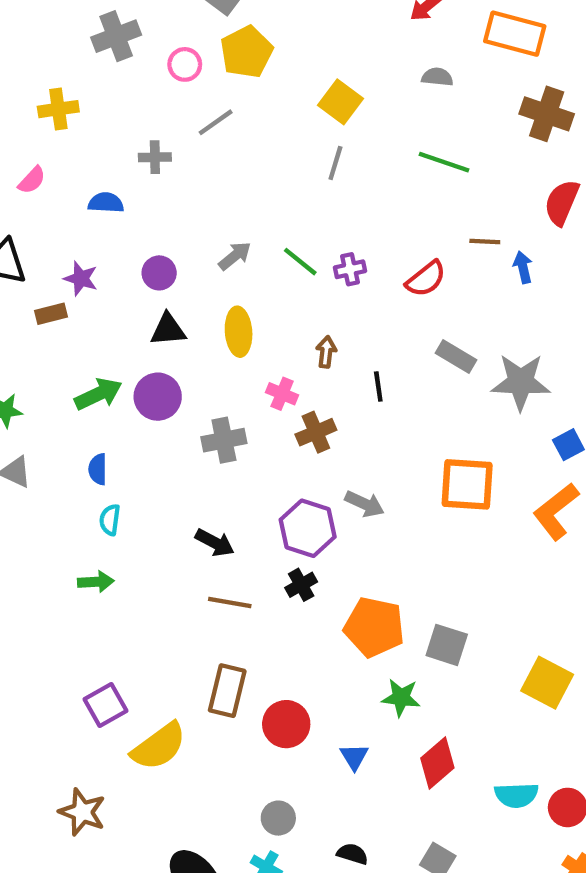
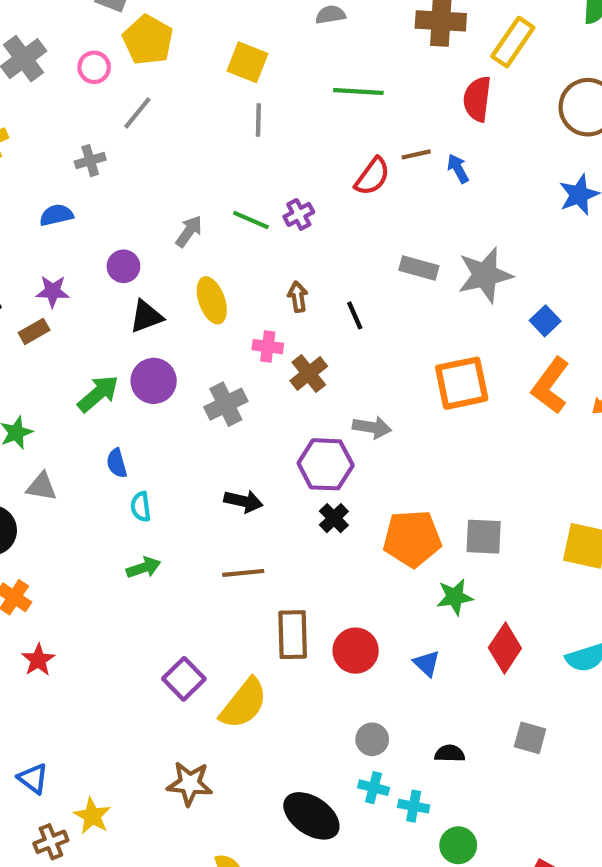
red semicircle: (426, 279) -> (372, 176), moved
brown line: (230, 603) -> (243, 573), moved

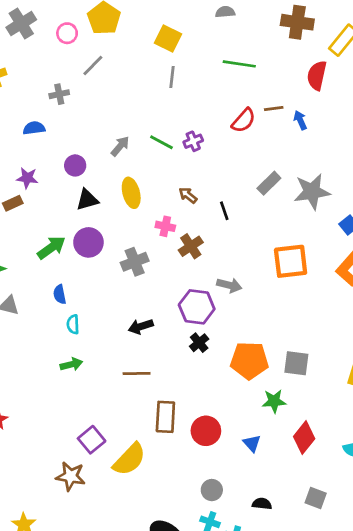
gray rectangle: (419, 268) -> (269, 183), turned -65
brown arrow: (298, 297) -> (188, 195), turned -48
black arrow: (243, 501) -> (141, 326), turned 145
brown star: (190, 784) -> (71, 476), moved

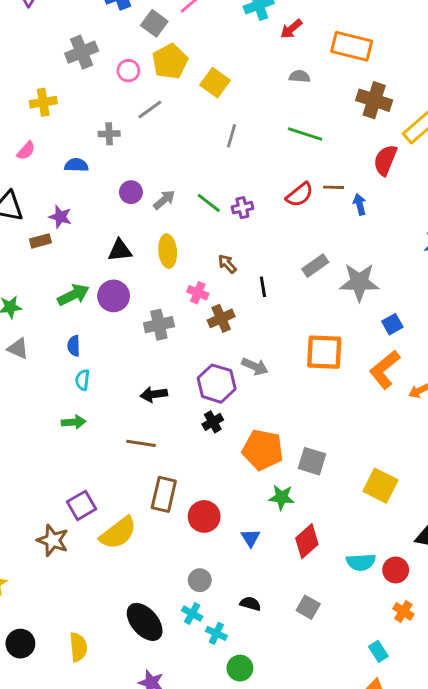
yellow square: (168, 38) -> (215, 83), moved
purple circle: (75, 165) -> (131, 192), moved

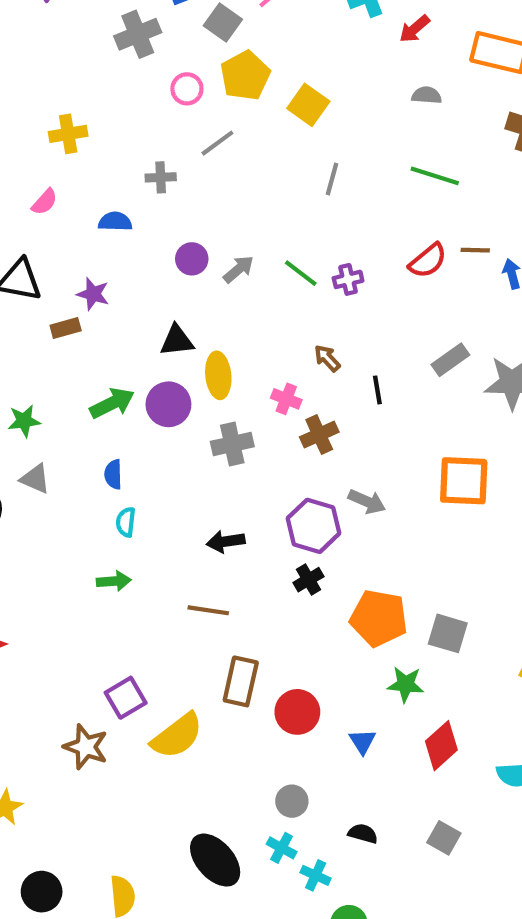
gray cross: (82, 52) -> (138, 34), moved
yellow ellipse: (168, 251) -> (218, 375), moved

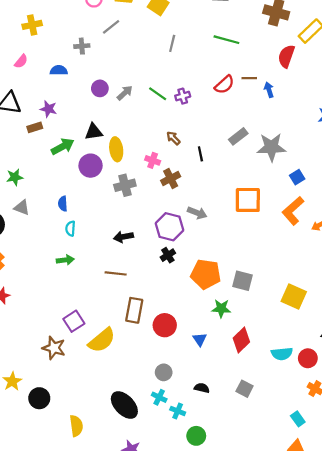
green arrow: (112, 403) -> (63, 146), moved
black circle: (42, 892) -> (39, 398), moved

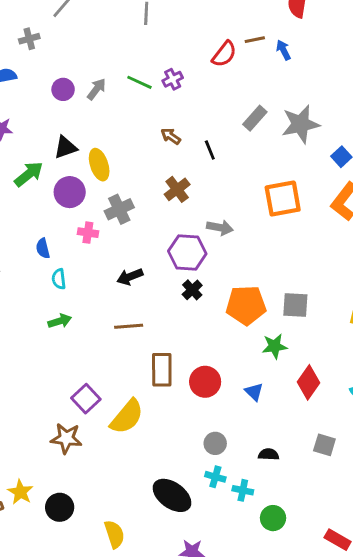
pink cross: (153, 160) -> (88, 233), moved

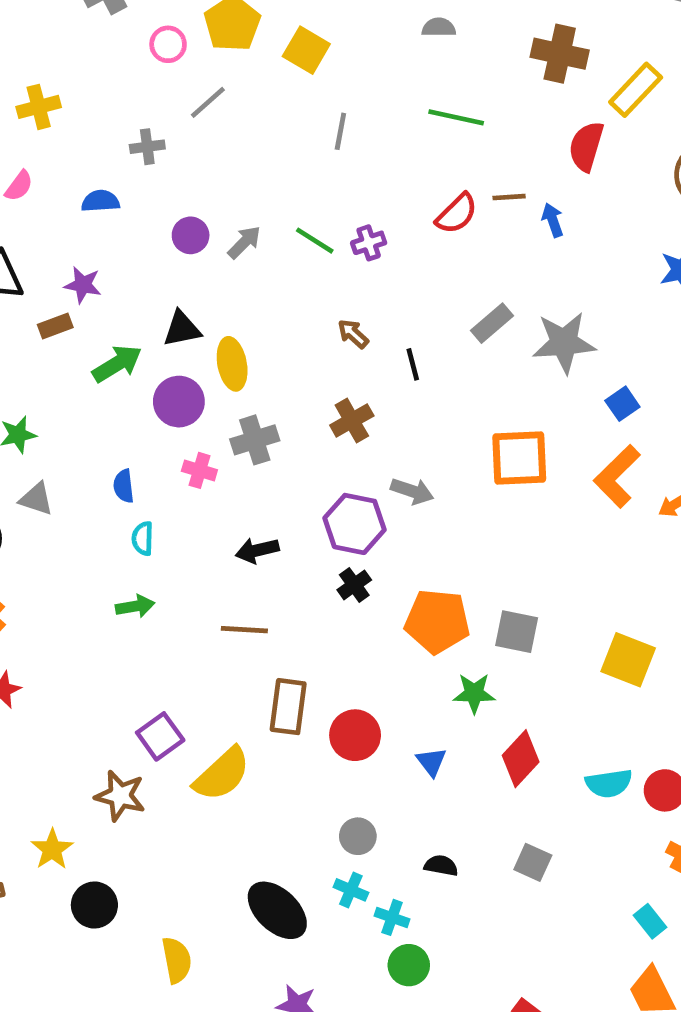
yellow star: (20, 492) -> (52, 849), moved
green circle: (273, 518) -> (409, 965), moved

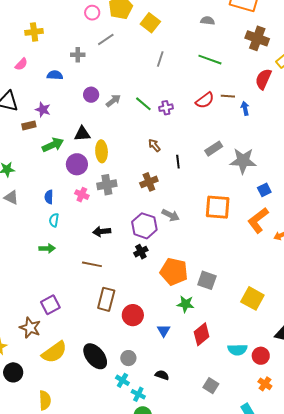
yellow semicircle: (222, 774) -> (54, 352), moved
gray square: (533, 862) -> (211, 386), moved
black ellipse: (277, 910) -> (95, 356), moved

